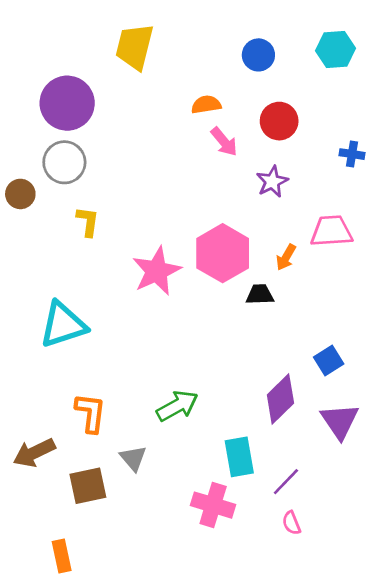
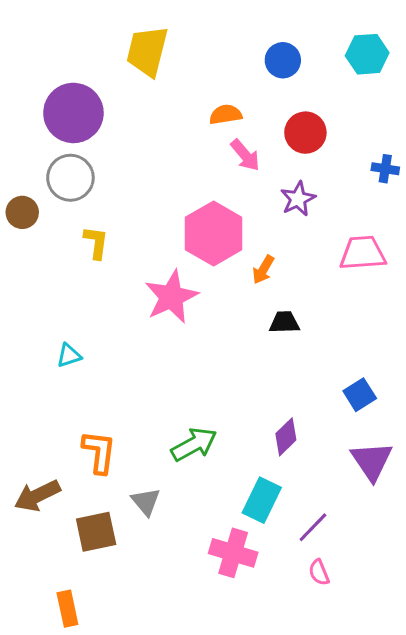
pink hexagon: (223, 253) -> (214, 233), moved
orange arrow: (286, 257) -> (263, 270), moved
cyan triangle: (63, 325) -> (69, 356), size x0.5
purple diamond: (280, 399) -> (286, 437), moved, size x0.7
cyan rectangle: (239, 457) -> (262, 500), turned 36

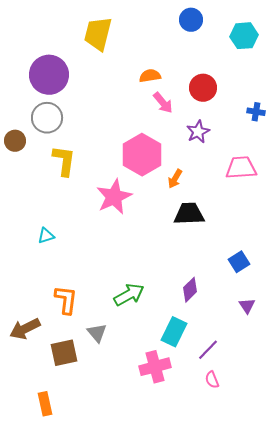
blue circle: (283, 60) -> (191, 20), moved
yellow L-shape: (96, 243) -> (64, 161), size x1.4
black trapezoid: (284, 322) -> (189, 214), size x1.5
purple triangle: (372, 461) -> (247, 306), size x0.6
pink cross: (233, 553) -> (155, 367), turned -32

